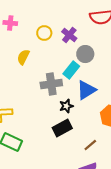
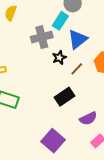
black rectangle: (62, 128) -> (64, 97), moved
brown line: (90, 145) -> (77, 69), moved

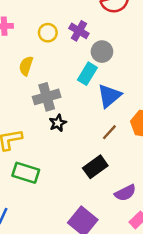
gray cross: (42, 37) -> (47, 97), moved
black star: (59, 58) -> (58, 123), moved

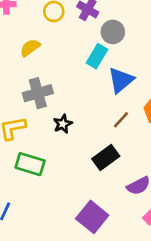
yellow semicircle: (26, 66) -> (30, 48), turned 36
gray cross: (47, 97) -> (38, 93), moved
black star: (58, 123) -> (63, 124), moved

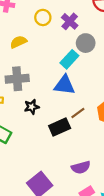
blue triangle: (121, 80) -> (64, 85), moved, turned 35
black rectangle: (106, 158) -> (60, 127), moved

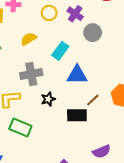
cyan rectangle: (69, 59) -> (60, 51), moved
black rectangle: (60, 127) -> (77, 115), turned 30

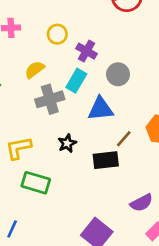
purple cross: (75, 14) -> (86, 51), moved
gray circle: (93, 33) -> (118, 74), moved
gray cross: (31, 74) -> (50, 99), moved

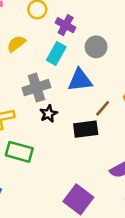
gray cross: (50, 99) -> (36, 88), moved

